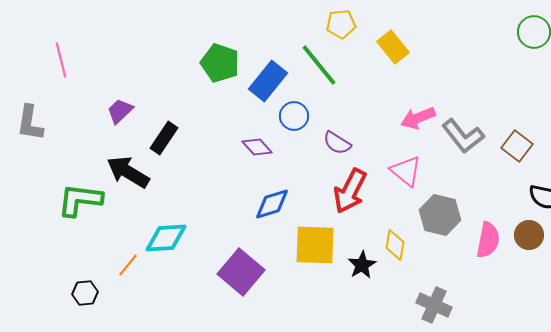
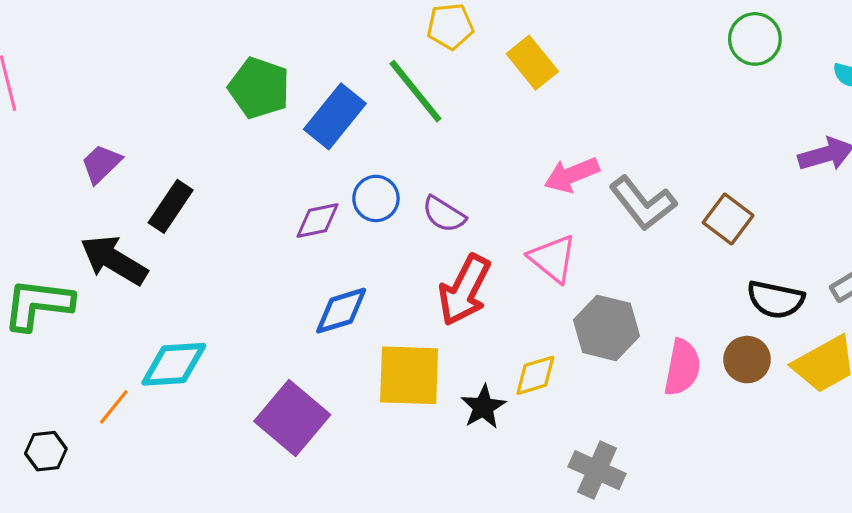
blue circle: (294, 116) -> (376, 198), moved
purple diamond: (257, 147) -> (318, 221), turned -60
yellow diamond: (395, 245) -> (535, 375), turned 64

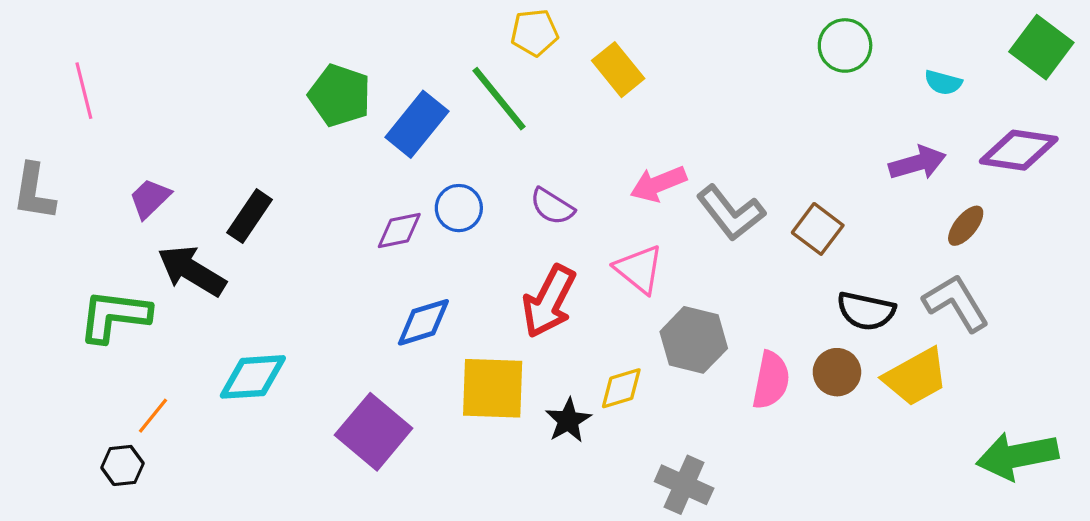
purple trapezoid: (101, 164) -> (150, 198), moved
purple semicircle: (444, 214) -> (552, 206), moved
orange line: (114, 407) -> (153, 416), moved

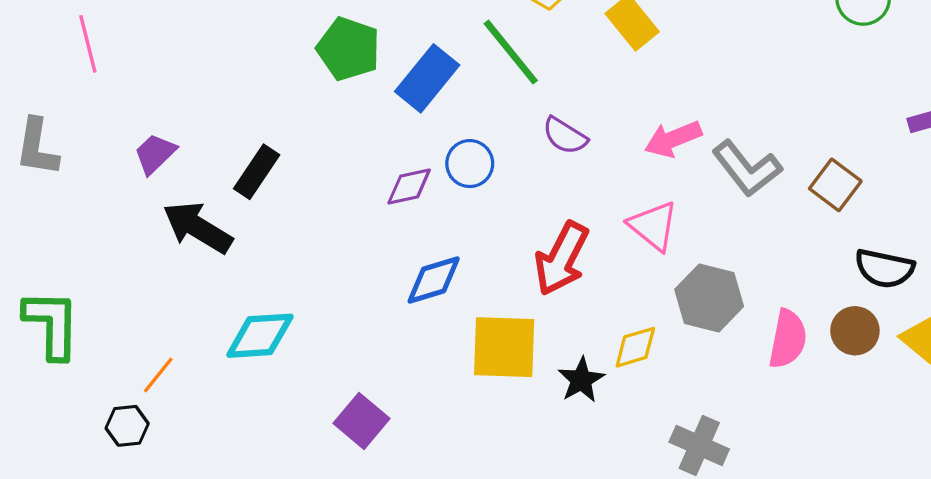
purple semicircle: (552, 206) -> (565, 136), moved
green L-shape: (114, 316) -> (52, 324), moved, turned 84
purple square: (374, 432) -> (362, 421), moved, size x0.7

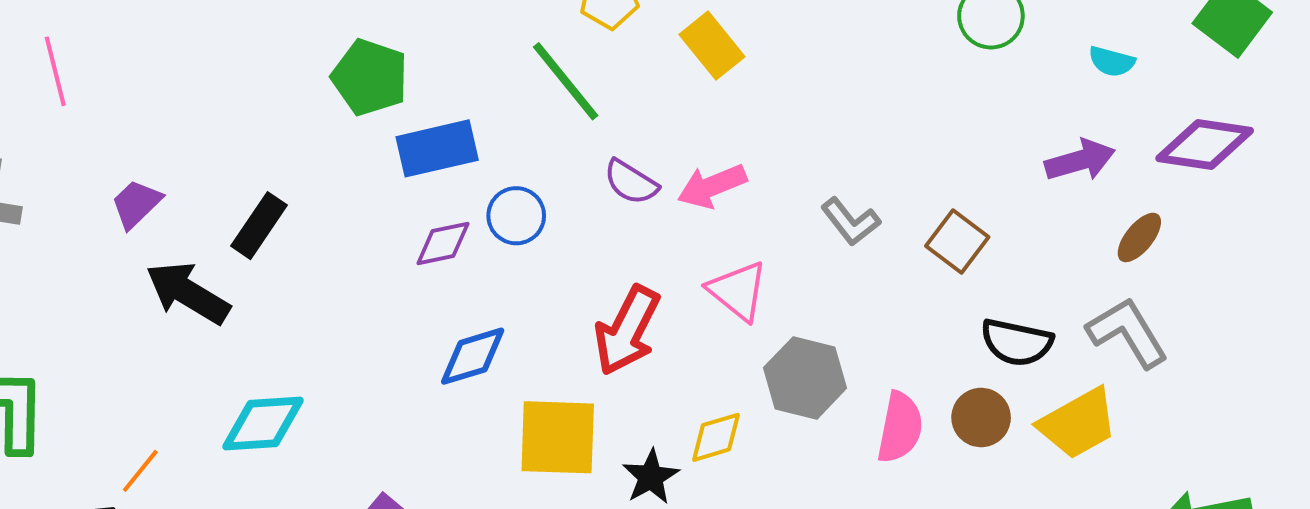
blue rectangle: (427, 78) -> (437, 148), moved, turned 38
pink arrow: (673, 139) -> (712, 186), moved
gray L-shape: (747, 168) -> (851, 222), size x0.7

